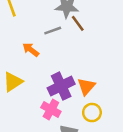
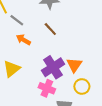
brown line: (78, 23) -> (50, 29), moved
gray line: (53, 31) -> (17, 20), moved, turned 64

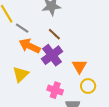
orange arrow: (23, 40) -> (30, 46), size x1.5
purple cross: (53, 67) -> (52, 55), moved

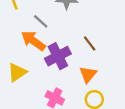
gray line: (22, 28) -> (41, 21), moved
brown line: (54, 34) -> (90, 43), moved

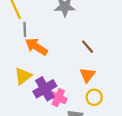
gray line: (41, 21) -> (25, 29), moved, turned 48
purple cross: (58, 56) -> (45, 89), moved

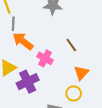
orange triangle: (87, 75) -> (81, 73), moved
pink cross: (58, 98) -> (45, 58), moved

